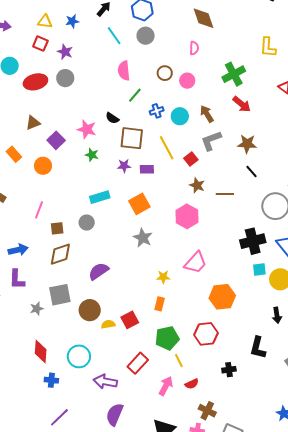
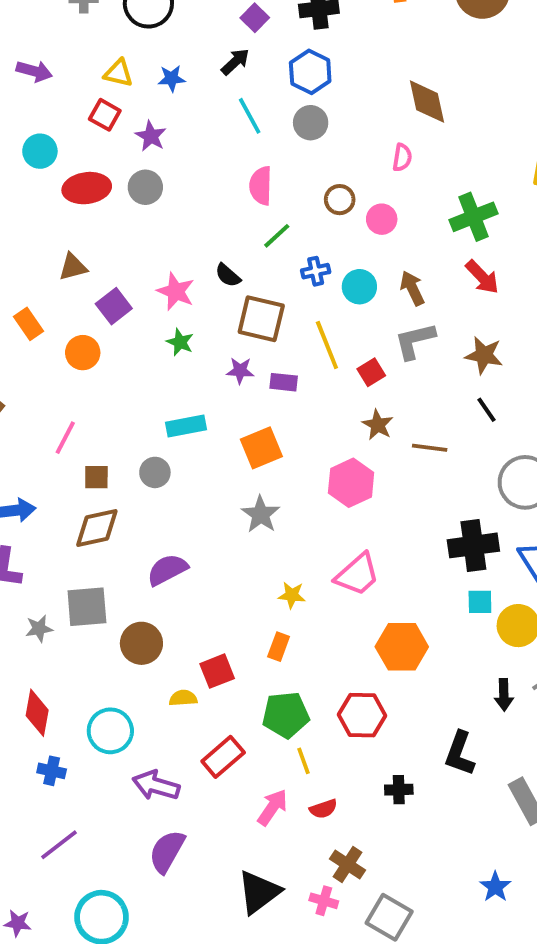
yellow semicircle: (108, 324) -> (183, 698), moved

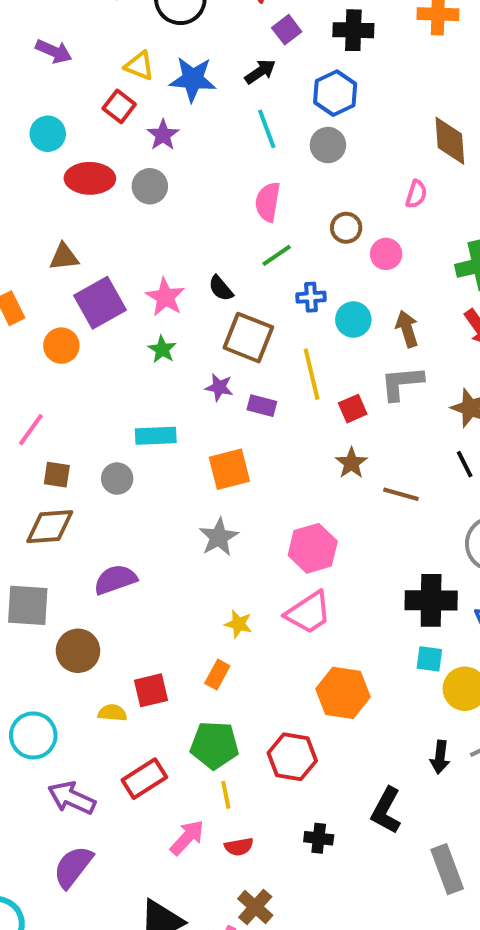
blue star: (172, 78) -> (193, 79), size x1.6
purple square: (114, 306) -> (100, 303), size x1.4
pink hexagon: (351, 483) -> (313, 548), moved

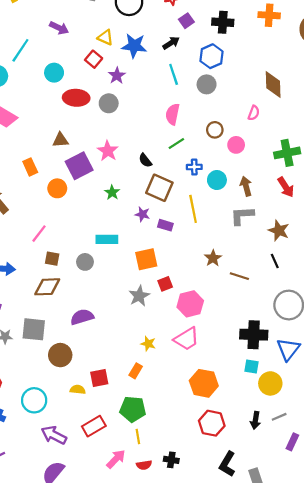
pink star: (165, 297) -> (108, 151), moved
red square: (353, 409) -> (165, 284), moved
red hexagon: (292, 757) -> (212, 423), moved
black L-shape: (386, 811) -> (227, 464), moved
black cross: (319, 838) -> (171, 460), moved

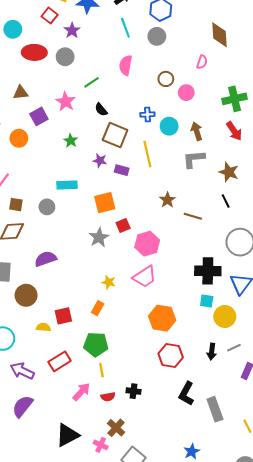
green line: (176, 143) -> (91, 82), moved
purple square: (79, 166) -> (39, 116), size x0.7

